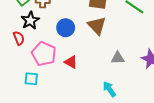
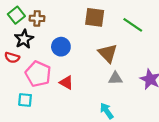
brown triangle: (97, 26) -> (108, 53), moved
red semicircle: (19, 38) -> (12, 58), turned 128

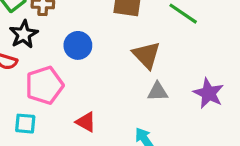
pink pentagon: (38, 74) -> (44, 85), turned 30
red triangle: (66, 83) -> (86, 122), moved

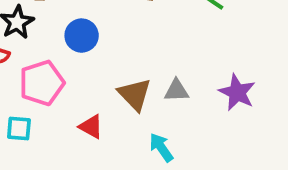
brown triangle: (146, 55) -> (135, 94), moved

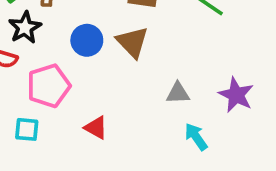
brown triangle: (135, 94) -> (132, 42), moved
cyan arrow: (161, 147) -> (196, 137), moved

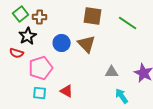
cyan square: (27, 129) -> (40, 93), moved

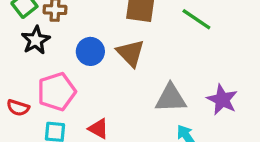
red semicircle: (17, 53) -> (18, 108), moved
gray triangle: (112, 72) -> (171, 98), size x1.5

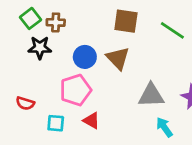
black star: (36, 40) -> (40, 48), turned 30
pink pentagon: (57, 92) -> (76, 90), moved

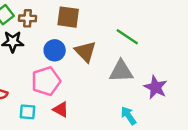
brown square: (126, 21) -> (68, 17), moved
green line: (172, 30) -> (127, 37), moved
gray triangle: (151, 95) -> (121, 71), moved

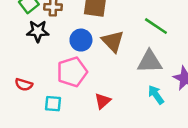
red triangle: (61, 109) -> (103, 101), moved, turned 49
cyan arrow: (128, 116) -> (156, 95), moved

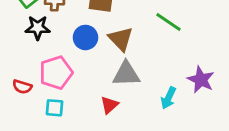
gray triangle: (150, 62) -> (126, 74), moved
pink pentagon: (72, 72) -> (56, 73), moved
cyan arrow: (156, 95) -> (168, 98), turned -120

